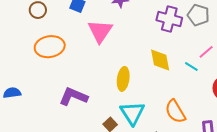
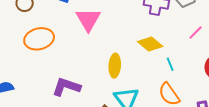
yellow diamond: (160, 60) -> (150, 44), turned -35
cyan line: (191, 67) -> (170, 64), moved, turned 40

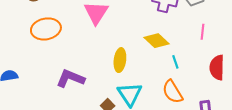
pink line: (195, 33) -> (202, 32), turned -42

